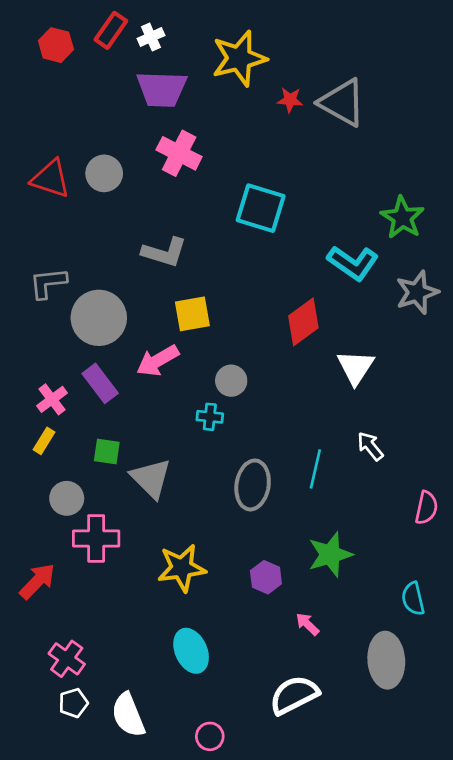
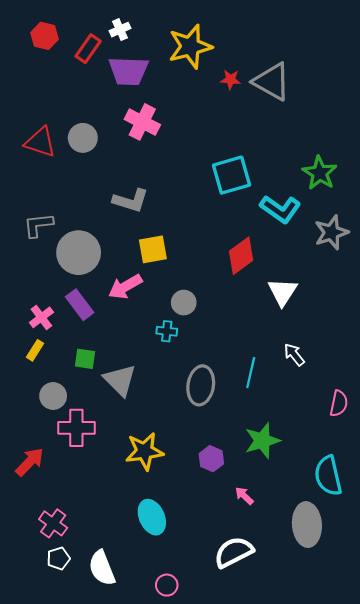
red rectangle: (111, 30) -> (88, 49), moved
cyan square: (261, 208) -> (232, 175), moved, turned -33
cyan semicircle: (413, 599) -> (328, 476), size x1.5

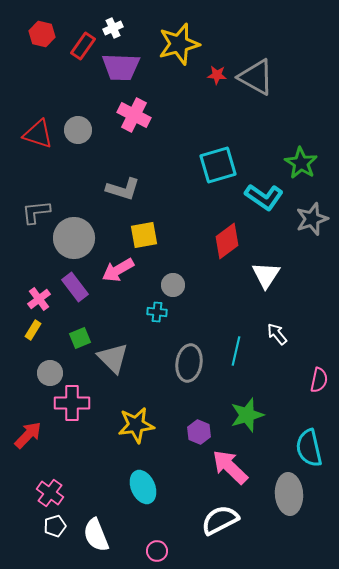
green square: (85, 359) -> (80, 338), turned -30
pink arrow: (244, 496) -> (230, 467), size x2.0

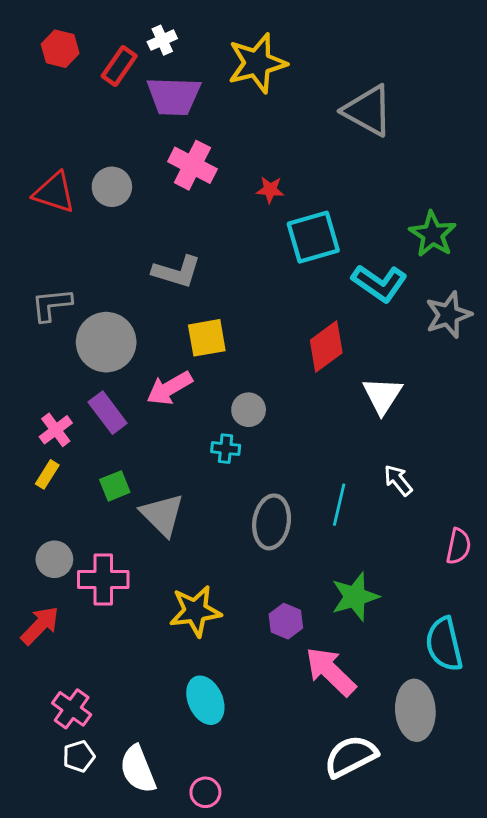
red star: (217, 75) -> (270, 190), moved
gray circle: (50, 373) -> (54, 559), moved
white semicircle: (220, 520) -> (351, 756), moved
pink circle: (157, 551) -> (205, 792), moved

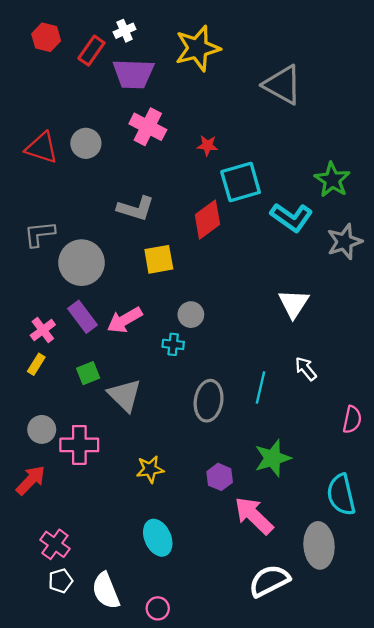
red diamond: (326, 346) -> (207, 220), moved
pink arrow: (169, 388) -> (125, 320), moved
yellow star: (195, 611) -> (150, 469), size x0.7

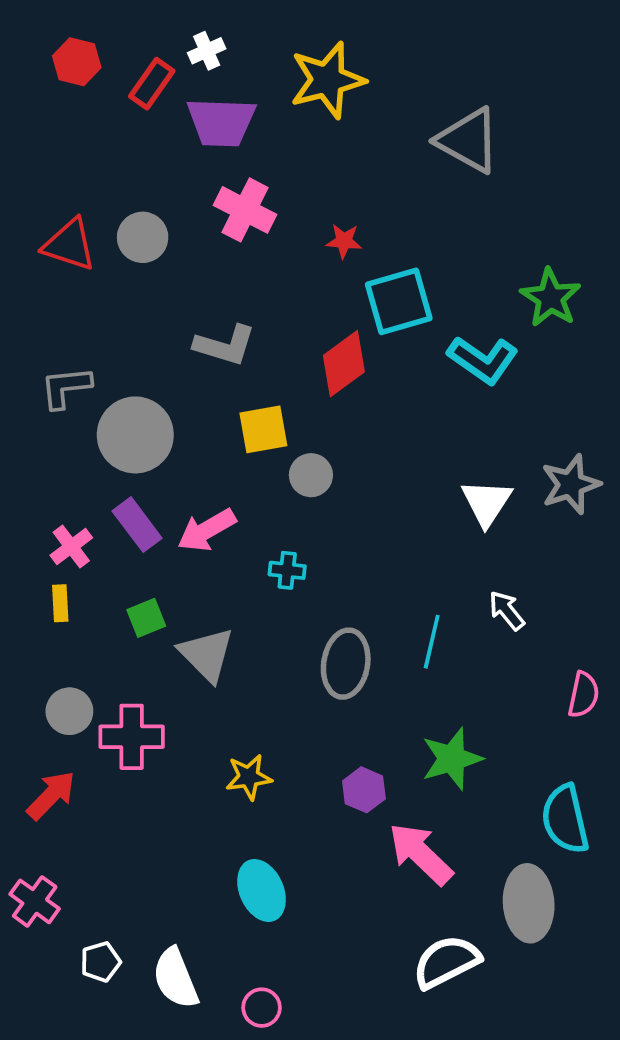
gray star: (344, 242) -> (571, 484), moved
gray circle: (191, 315) -> (311, 475), moved
yellow rectangle: (36, 364) -> (60, 603), turned -35
pink cross: (55, 544) -> (35, 901), moved

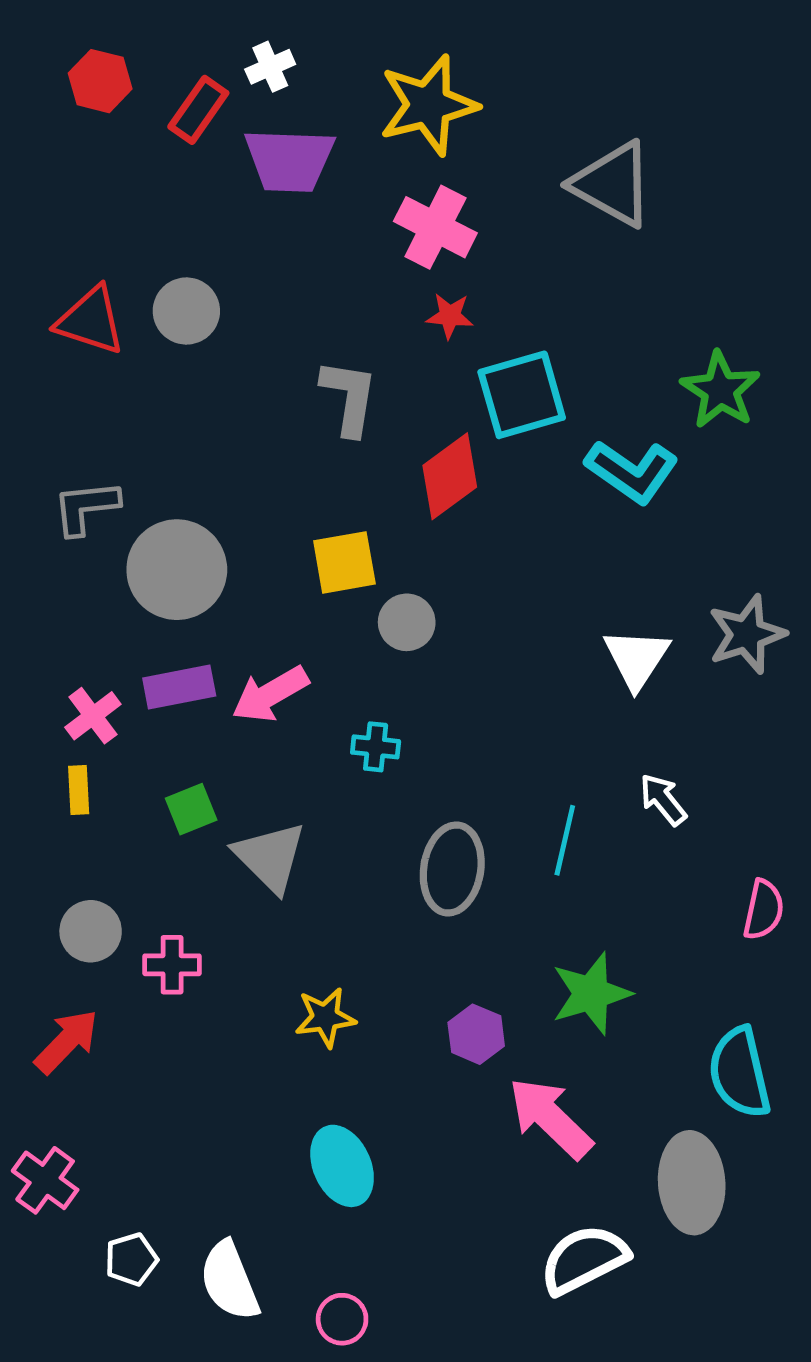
pink cross: (245, 210) -> (435, 227), moved
gray L-shape: (225, 345) -> (349, 397), moved, turned -98
purple rectangle: (137, 525) -> (179, 687), turned -64
pink cross: (132, 737) -> (172, 965), size x0.7

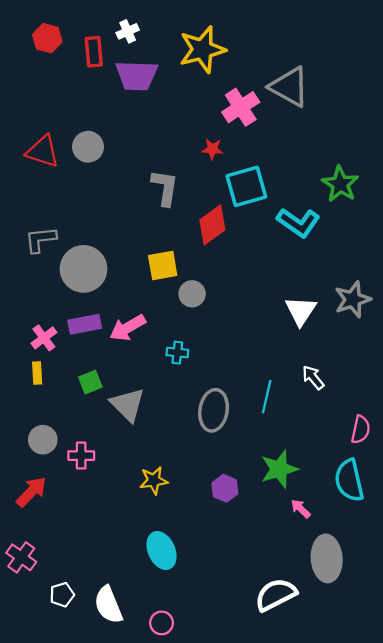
red rectangle: (198, 110) -> (94, 52), turned -40
pink cross: (435, 227) -> (241, 107), moved, turned 30
cyan semicircle: (740, 1073) -> (349, 480), moved
pink arrow: (550, 1118) -> (301, 509), moved, size x0.5

